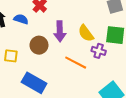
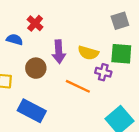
yellow semicircle: (86, 33) -> (88, 53), turned -36

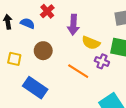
purple arrow: (59, 52) -> (73, 25), moved

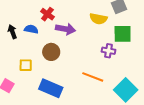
purple arrow: (73, 25) -> (65, 29), moved, turned -72
yellow semicircle: (91, 43) -> (98, 19), moved
orange line: (78, 71) -> (93, 77), moved

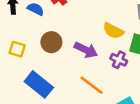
yellow semicircle: (98, 19) -> (113, 31), moved
purple arrow: (65, 29) -> (86, 50), moved

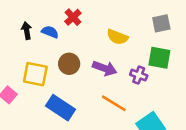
yellow semicircle: (113, 31) -> (117, 37), moved
yellow square: (17, 49) -> (35, 74), size x1.5

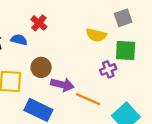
yellow semicircle: (117, 37) -> (96, 35), moved
purple arrow: (105, 68) -> (62, 85), moved
purple cross: (139, 75) -> (108, 69), turned -35

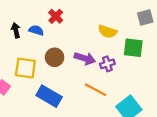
gray square: (123, 18) -> (145, 18), moved
purple cross: (108, 69) -> (107, 64), moved
purple arrow: (62, 85) -> (85, 58), moved

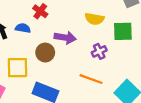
purple arrow: (85, 58) -> (65, 37), moved

